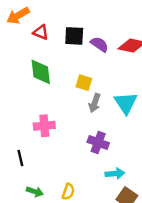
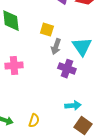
purple cross: (98, 142) -> (67, 69), moved

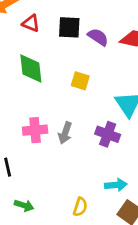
gray arrow: (56, 47) -> (65, 133), moved
yellow semicircle: (34, 121) -> (80, 207), moved

